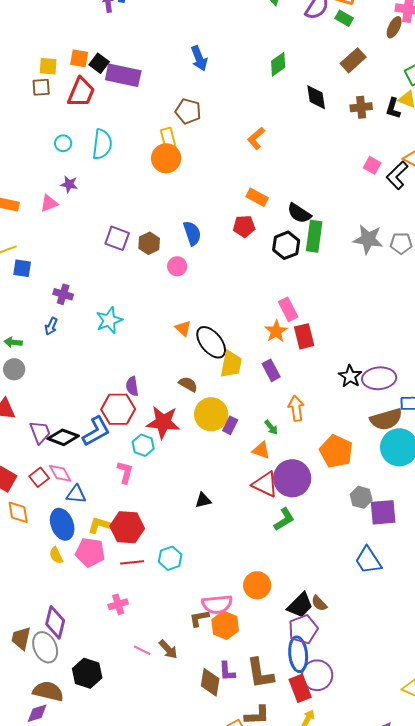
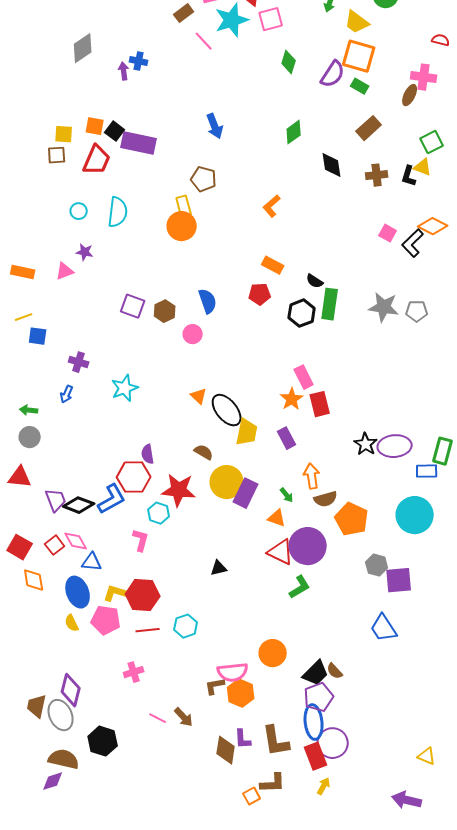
black semicircle: (299, 213) -> (315, 281), size x0.7
brown semicircle: (386, 419) -> (326, 499), moved, size x0.7
purple rectangle: (230, 425) -> (246, 493), size x1.6

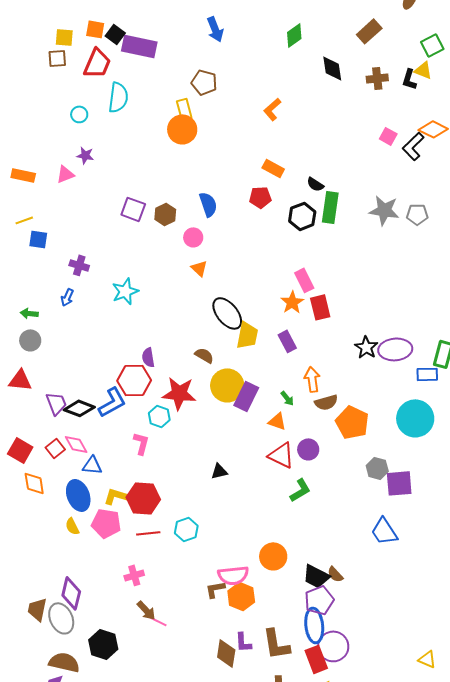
cyan semicircle: (118, 212) -> (118, 97), moved
orange triangle: (199, 396) -> (199, 268), moved
purple circle: (308, 546) -> (308, 449), size x0.6
black trapezoid: (316, 673) -> (316, 576), turned 72
brown arrow: (184, 717) -> (146, 610), moved

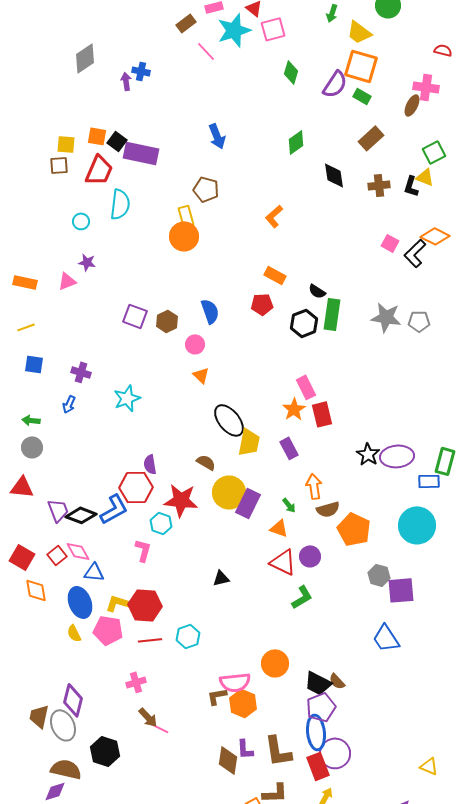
blue square: (38, 239) -> (34, 364), moved

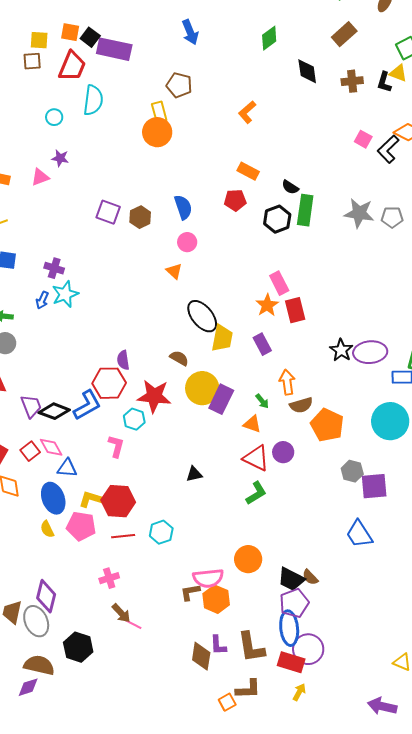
pink circle: (195, 344) -> (187, 242), moved
cyan star: (127, 398) -> (65, 294), moved
green L-shape: (302, 597) -> (256, 493), moved
red rectangle: (318, 766) -> (291, 662), turned -52

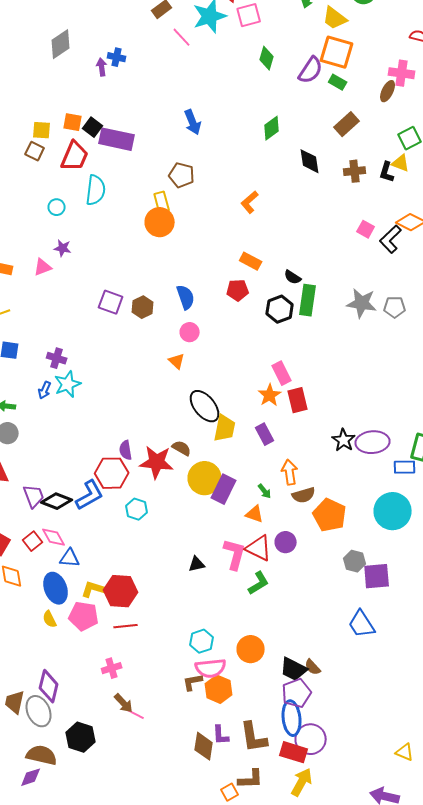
brown square: (32, 61) -> (35, 151), turned 30
red star: (154, 396) -> (157, 462), moved
pink L-shape: (116, 446) -> (235, 554), moved, size x1.4
cyan hexagon: (161, 532) -> (202, 641), moved
yellow arrow: (299, 692) -> (302, 782), size x1.6

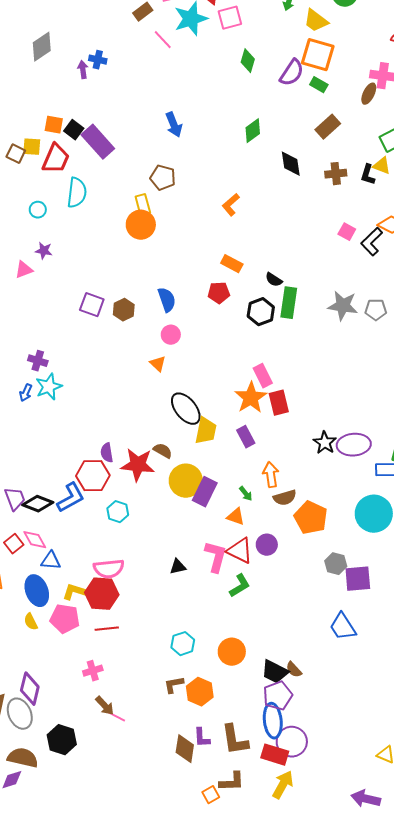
yellow square: (42, 130) -> (32, 147), moved
purple rectangle: (117, 139) -> (98, 142), turned 36
orange star: (270, 395) -> (251, 398), size x1.4
pink semicircle: (211, 668) -> (109, 569), moved

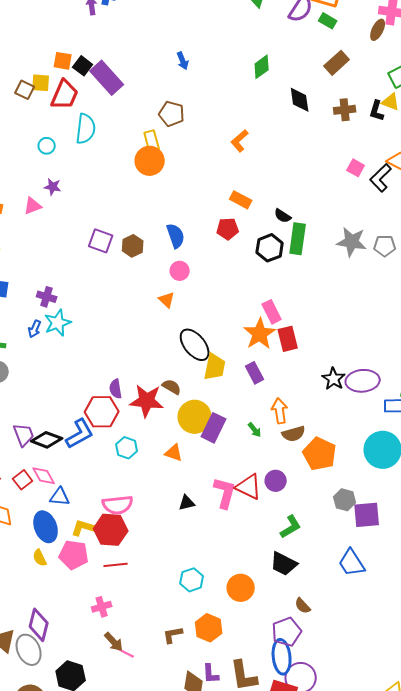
blue arrow: (174, 125) -> (183, 61), size x0.7
orange triangle: (236, 517) -> (174, 453), moved
green L-shape: (240, 586) -> (291, 527), moved
black trapezoid: (275, 672) -> (284, 564), moved
brown L-shape: (174, 685) -> (173, 635), moved

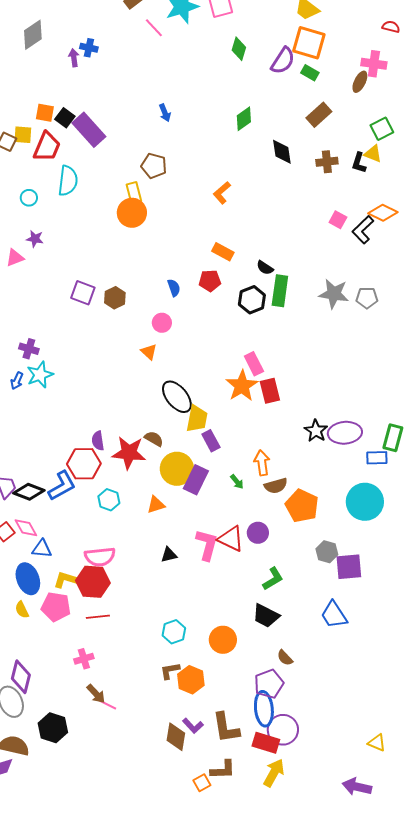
blue semicircle: (176, 236) -> (174, 288), moved, size x0.7
purple rectangle: (255, 373) -> (211, 441), moved
orange triangle: (174, 453) -> (156, 505), turned -36
brown L-shape: (173, 635) -> (170, 671), moved
purple L-shape: (211, 674) -> (193, 726), turned -40

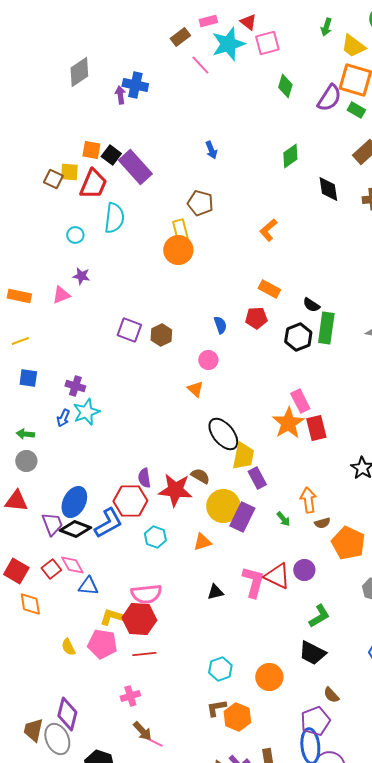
blue cross: (89, 48) -> (135, 85), size x1.4
brown semicircle: (276, 486) -> (322, 523), size x0.7
blue ellipse: (28, 579) -> (74, 502), moved, turned 48

